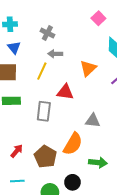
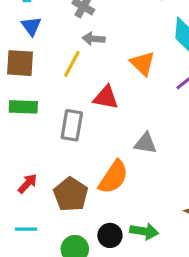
orange triangle: (88, 68) -> (143, 63), turned -36
green arrow: (98, 162) -> (144, 231), moved

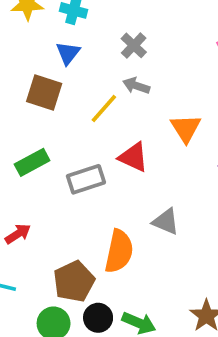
green rectangle: (23, 107) -> (32, 162), moved, turned -44
gray rectangle: (72, 125) -> (86, 179), turned 48
orange semicircle: (113, 177) -> (119, 251), turned -36
brown pentagon: (71, 194) -> (74, 281), moved

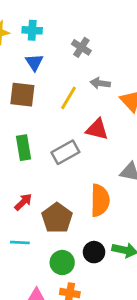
gray arrow: (136, 86) -> (100, 83), moved
green rectangle: (32, 162) -> (24, 148), turned -60
brown pentagon: (74, 281) -> (57, 218), moved

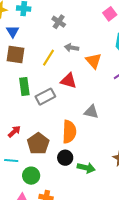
blue triangle: (34, 62) -> (13, 31), moved
green rectangle: (24, 148) -> (24, 87), moved
black circle: (94, 252) -> (65, 158), moved
green circle: (62, 263) -> (31, 176), moved

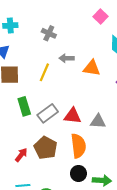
orange triangle: (94, 61) -> (92, 68), turned -30
red triangle: (68, 81) -> (73, 116), moved
brown pentagon: (38, 144) -> (46, 148), moved

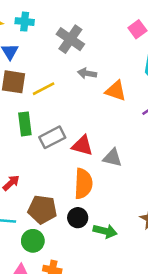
gray cross: (49, 33) -> (70, 39), size x1.5
yellow line: (44, 72) -> (44, 89), moved, turned 30
brown pentagon: (46, 148) -> (42, 209), moved, turned -30

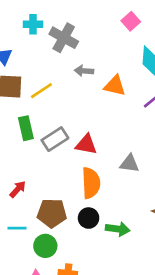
cyan cross: (25, 22) -> (33, 24), moved
gray triangle: (112, 158) -> (129, 164), moved

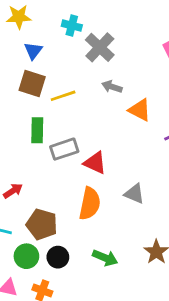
black circle: (89, 218) -> (58, 257), moved

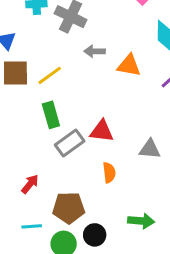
green rectangle: (37, 130) -> (51, 115), moved
gray rectangle: (64, 149) -> (70, 143), moved
orange semicircle: (90, 204) -> (109, 173), size x0.6

